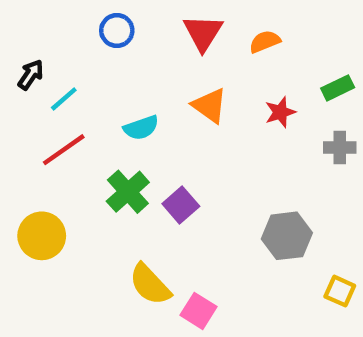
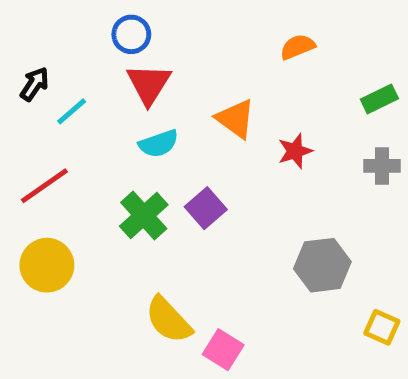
red triangle: (203, 33) -> (149, 84), moved
red star: (280, 112) -> (295, 151), moved
red line: (64, 150) -> (44, 186), moved
purple square: (181, 205) -> (206, 208), moved

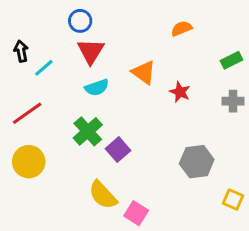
black arrow: (34, 84) -> (21, 51), turned -45
red star: (295, 151) -> (180, 92), turned -30
purple square: (206, 208) -> (118, 150), moved

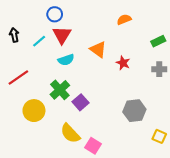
cyan line: (44, 68) -> (39, 41), moved
yellow circle: (29, 162) -> (34, 111), moved

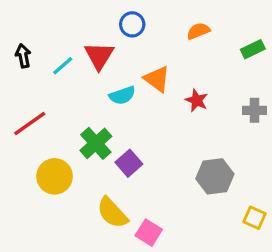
blue circle: (55, 14) -> (132, 24), moved
green rectangle: (158, 41) -> (253, 49), moved
cyan semicircle: (66, 60) -> (122, 95), moved

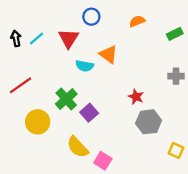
cyan line: (63, 66) -> (36, 38), moved
cyan semicircle: (122, 95) -> (85, 66), turned 30
red star: (197, 100) -> (136, 97), moved

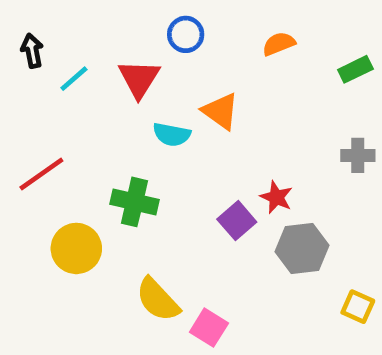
black arrow: (16, 38) -> (32, 51), moved
green cross: (66, 99) -> (134, 202), turned -35
purple square: (89, 113) -> (237, 221), moved

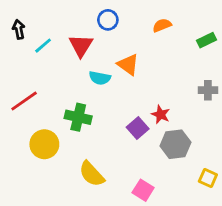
pink square: (209, 328) -> (143, 190), moved

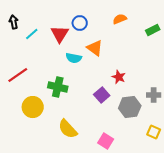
blue circle: (108, 20) -> (80, 23), moved
gray cross: (208, 90) -> (154, 95), moved
red star: (161, 114) -> (119, 77), moved

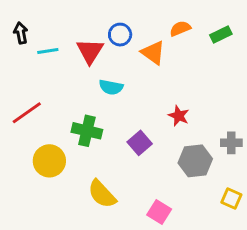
green rectangle: (153, 30) -> (221, 35), moved
cyan line: (32, 34) -> (48, 51), turned 32
orange triangle: (95, 48) -> (153, 53), moved
purple square: (102, 95) -> (140, 143), moved

